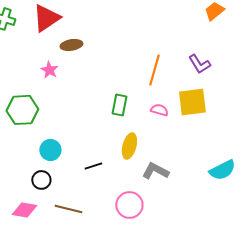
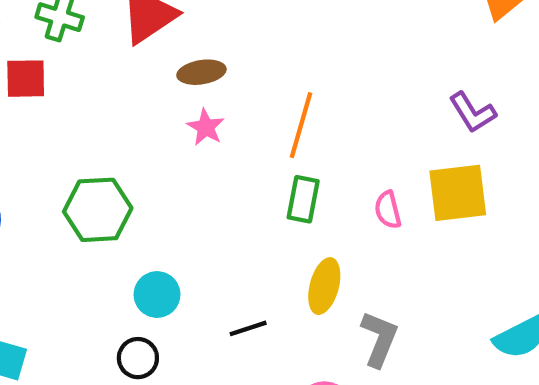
pink star: (49, 70) -> (206, 127), moved
orange line: (154, 70) -> (301, 125), moved
pink semicircle: (159, 110) -> (388, 210), turned -120
gray L-shape: (155, 171) -> (379, 339), turned 84

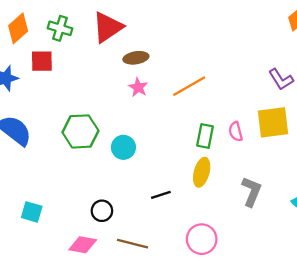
orange line: (301, 125) -> (189, 86), turned 44
green rectangle: (303, 199) -> (205, 136), moved
cyan circle: (157, 295) -> (123, 147), moved
gray L-shape: (379, 339) -> (252, 192), moved

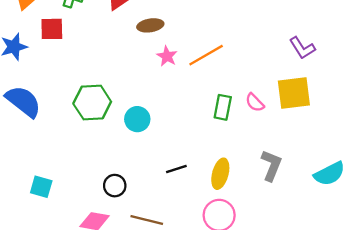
pink star: (138, 87) -> (167, 56), moved
pink semicircle: (236, 131) -> (255, 103), turned -30
yellow ellipse: (202, 172) -> (220, 174), moved

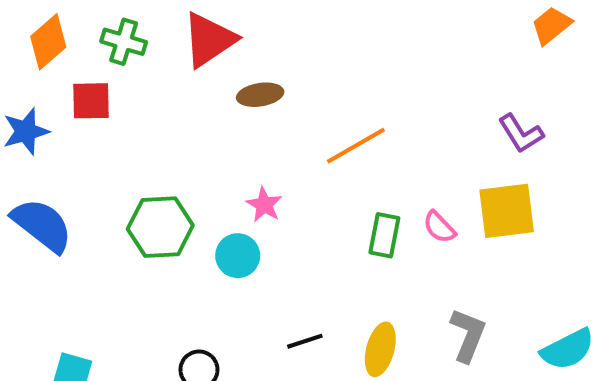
pink star: (167, 56) -> (264, 205), moved

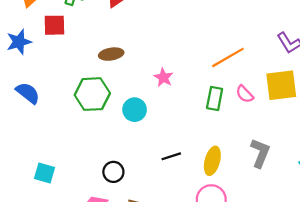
brown ellipse: (260, 95) -> (111, 54), moved
orange line: (356, 146) -> (228, 57), moved
pink star: (264, 205) -> (163, 77), moved
blue semicircle: (42, 225) -> (28, 93), size x0.7

